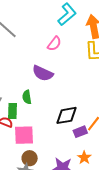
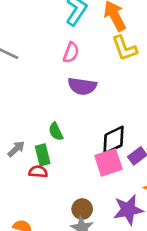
purple semicircle: (43, 73) -> (82, 86), moved
pink square: (24, 135) -> (108, 162), moved

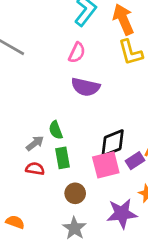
gray arrow: (16, 149) -> (35, 143), moved
green rectangle: (43, 155) -> (63, 158), moved
brown circle: (82, 209) -> (75, 193), moved

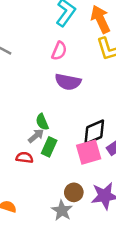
gray arrow: (35, 143) -> (36, 136), moved
green rectangle: (63, 158) -> (49, 147), turned 36
brown circle: (75, 193) -> (74, 192), moved

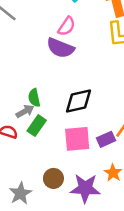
purple semicircle: (68, 82) -> (60, 48), moved
black diamond: (94, 132) -> (79, 101), moved
gray star: (62, 210) -> (20, 193), moved

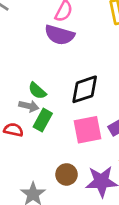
green semicircle: (34, 98) -> (37, 91), turned -30
gray arrow: (25, 111) -> (29, 106), turned 48

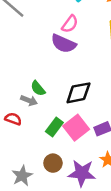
green rectangle: (43, 120) -> (54, 127), moved
pink square: (87, 130) -> (76, 128), turned -35

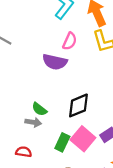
pink semicircle: (70, 24) -> (70, 41), moved
red semicircle: (13, 119) -> (24, 152), moved

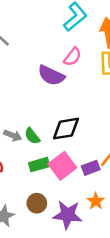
green semicircle: (39, 109) -> (32, 136), moved
green rectangle: (62, 142) -> (39, 165), turned 36

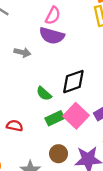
pink semicircle: (72, 57) -> (53, 16), moved
gray arrow: (13, 135) -> (22, 52), moved

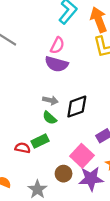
gray arrow: (22, 52) -> (50, 100), moved
pink square: (76, 116) -> (82, 156), moved
green rectangle: (55, 118) -> (40, 141), moved

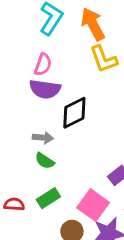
black diamond: (77, 107) -> (74, 113), moved
green rectangle: (40, 141) -> (48, 198), moved

